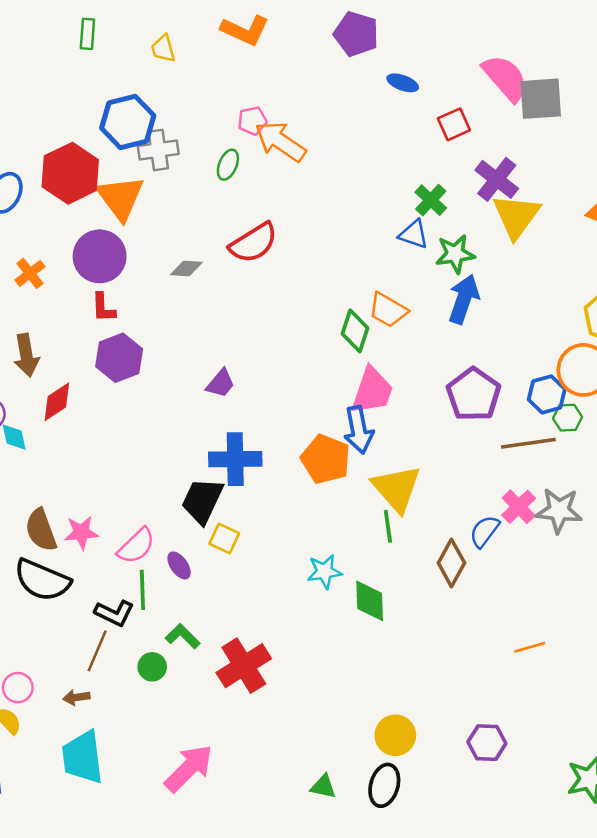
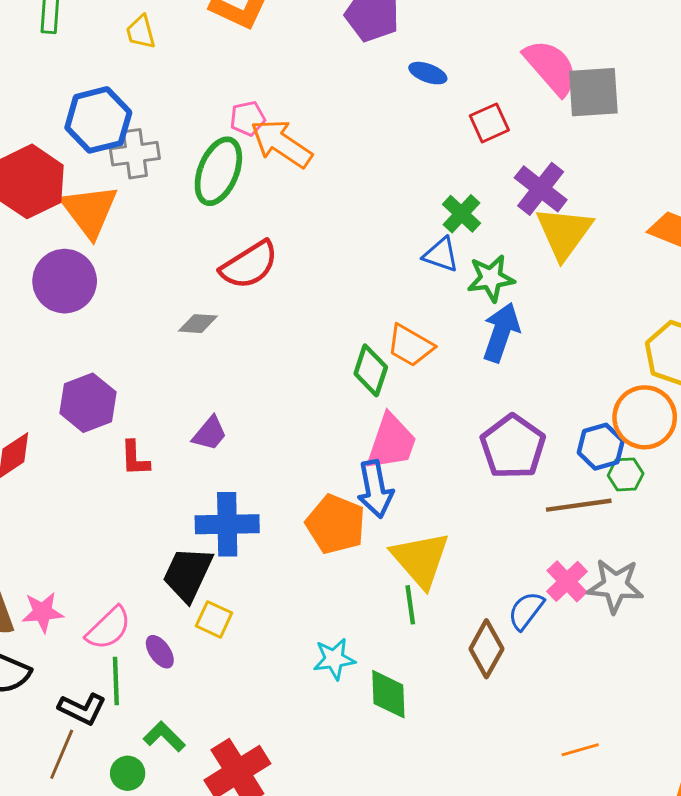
green ellipse: (228, 165) -> (218, 171), size x1.8
gray diamond: (186, 269) -> (198, 324), moved
red L-shape: (103, 308) -> (135, 458), moved

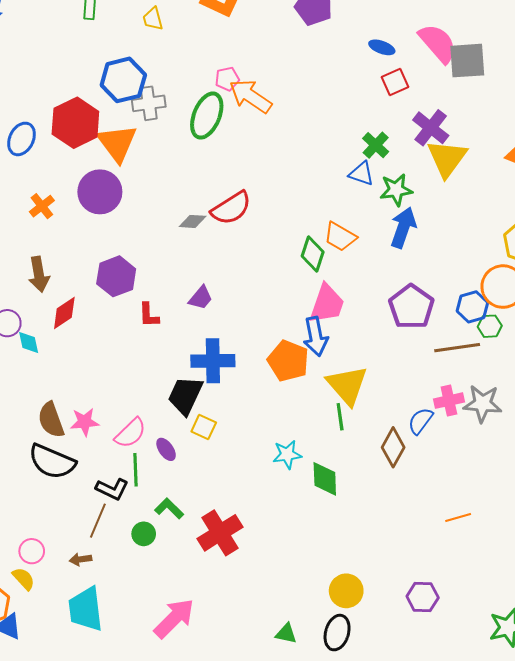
blue ellipse: (428, 73) -> (382, 47), moved
red semicircle: (249, 265) -> (231, 208), moved
pink cross: (567, 581) -> (449, 401), turned 32

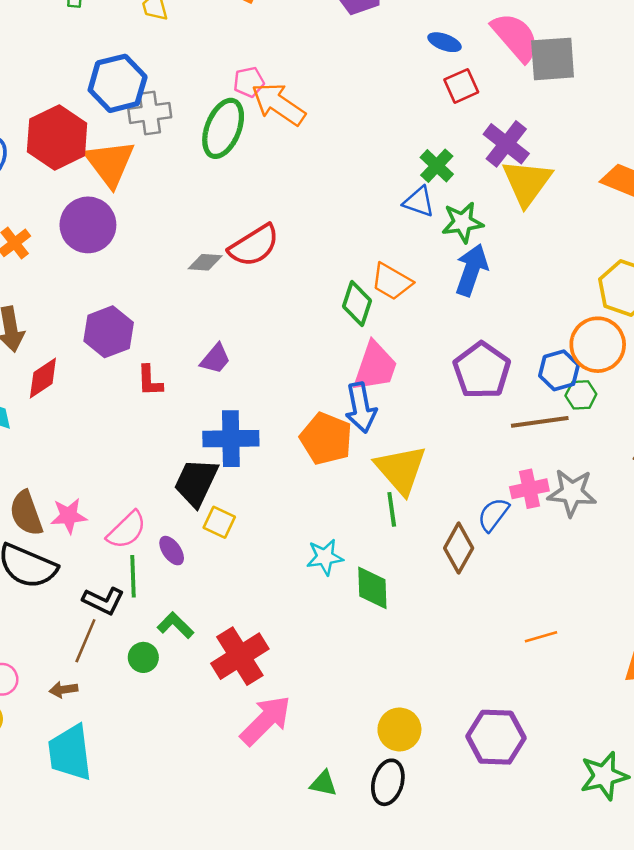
purple hexagon: (423, 597) -> (496, 737), size x1.4
pink arrow: (174, 618) -> (266, 720), moved

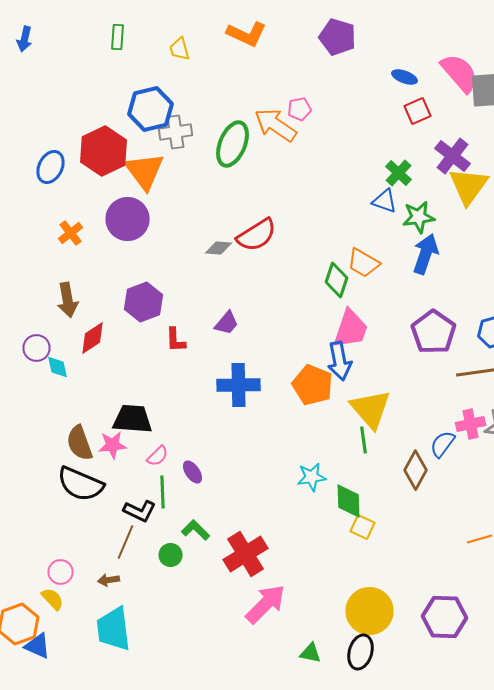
pink pentagon: (249, 82) -> (300, 109), moved
black trapezoid: (196, 482) -> (132, 419), moved, turned 69
yellow square: (219, 522) -> (362, 527), moved
pink semicircle: (127, 530) -> (158, 456), size x0.7
yellow circle: (399, 729) -> (370, 611), size x1.4

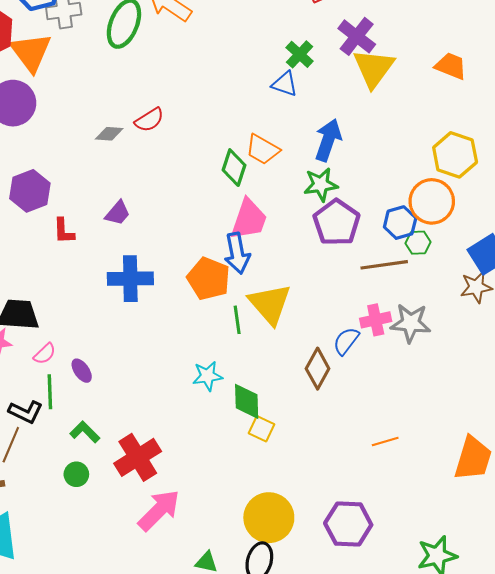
green star: (418, 217) -> (321, 184), moved
red semicircle: (256, 235) -> (149, 120), size x0.7
green line: (364, 440) -> (237, 320), moved
green circle: (170, 555) -> (76, 474), moved

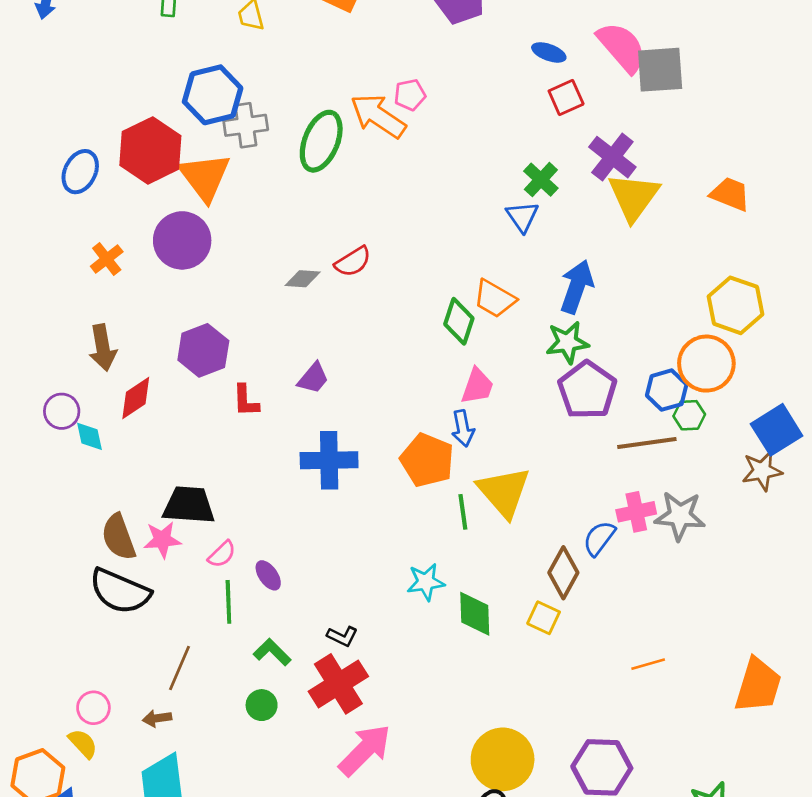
blue triangle: (285, 84) -> (522, 217), turned 36
pink trapezoid: (249, 219) -> (477, 386), size x0.7
blue arrow: (237, 253) -> (463, 428), size x0.7
black L-shape: (26, 412) -> (342, 636), moved, size x0.7
yellow square: (261, 429) -> (544, 618), moved

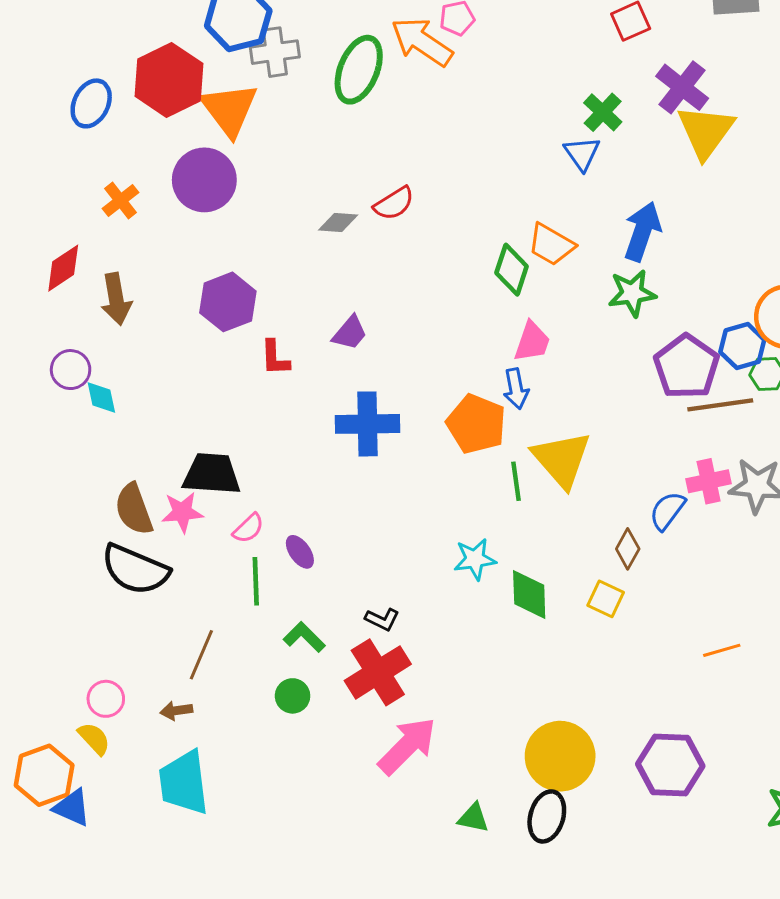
purple pentagon: (587, 390) -> (686, 367), moved
red diamond: (136, 398) -> (63, 268), moved
brown diamond: (563, 573) -> (628, 549), size x0.7

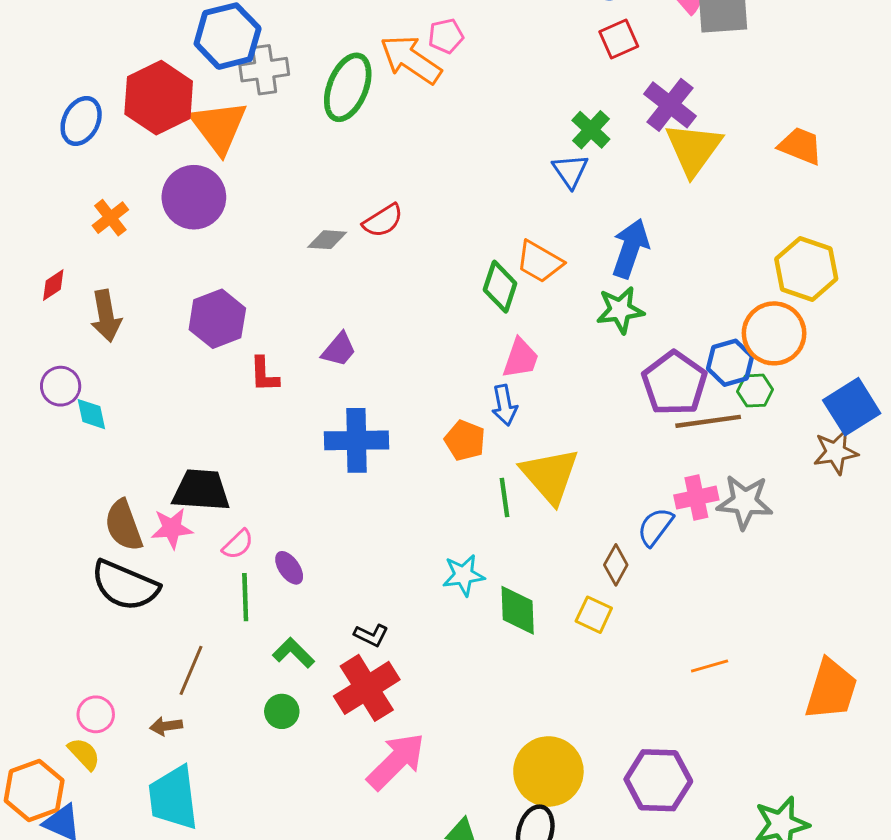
red diamond: (63, 268) -> (53, 285), size x0.7
orange pentagon: (476, 424) -> (465, 440), size x0.7

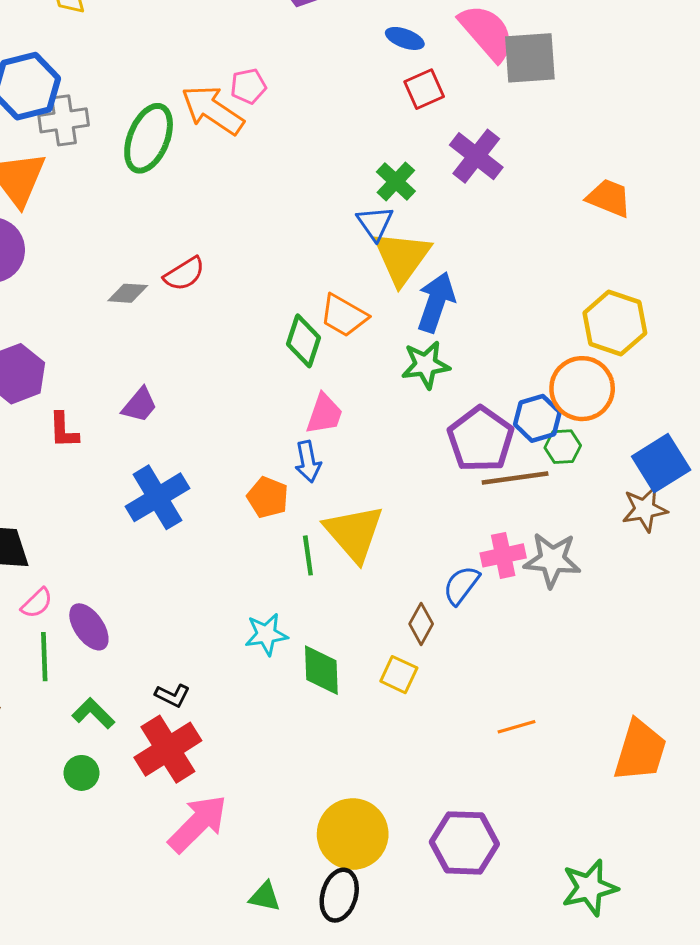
yellow triangle: (693, 149) -> (402, 257), moved
blue cross: (357, 440) -> (157, 497), turned -30
purple ellipse: (289, 568) -> (89, 627), size x1.4

